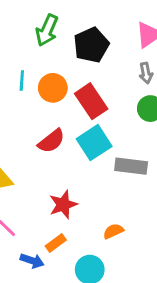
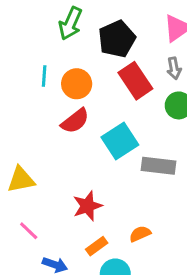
red rectangle: (91, 101) -> (135, 81), moved
red semicircle: (51, 141) -> (75, 121), moved
orange rectangle: (56, 243) -> (97, 246), moved

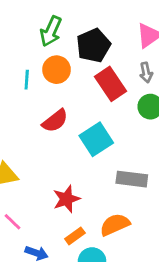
orange circle: (77, 84) -> (57, 70), moved
gray rectangle: (159, 166) -> (132, 179), moved
orange semicircle: (140, 234) -> (115, 225), size x1.5

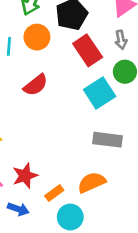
cyan square: (96, 139) -> (100, 93), moved
red star: (66, 199) -> (25, 176), moved

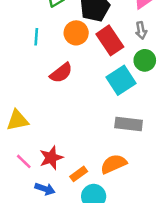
orange circle: (37, 37) -> (76, 33), moved

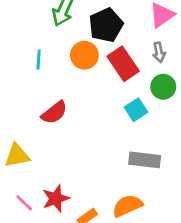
red semicircle: (61, 73) -> (54, 113), moved
cyan square: (121, 80) -> (136, 110), size x0.7

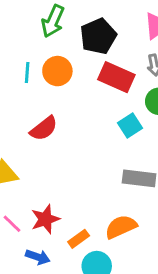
orange circle: (84, 55) -> (57, 71), moved
red rectangle: (123, 64) -> (116, 77), turned -32

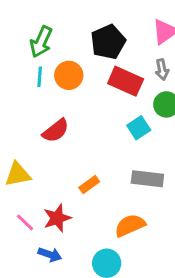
green arrow: (53, 21) -> (41, 42), moved
orange rectangle: (79, 239) -> (89, 185), moved

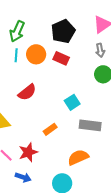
red rectangle: (126, 81) -> (61, 58), moved, size x0.7
cyan square: (139, 128) -> (72, 102), moved

